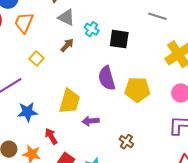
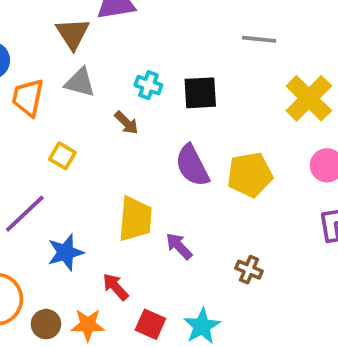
gray triangle: (66, 17) -> (80, 82), moved
brown arrow: (67, 45) -> (126, 123), moved, turned 104
purple arrow: (91, 121) -> (179, 246), turned 63

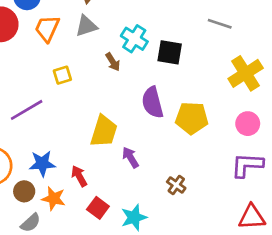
gray triangle: (80, 82) -> (86, 26), turned -45
cyan cross: (148, 85) -> (134, 39), size x1.4
yellow square: (62, 156) -> (62, 75), turned 30
blue star: (66, 252) -> (42, 164), moved

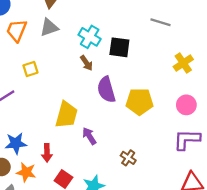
brown arrow: (113, 62) -> (86, 63), moved
yellow cross: (246, 73) -> (183, 63), size x0.7
red arrow: (79, 176) -> (47, 153), turned -150

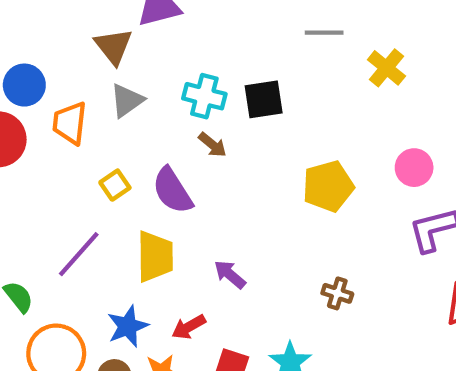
yellow cross: (183, 63) -> (386, 68), moved
purple semicircle: (106, 90) -> (172, 191), moved
yellow trapezoid: (66, 115) -> (155, 257), moved
purple arrow: (89, 136) -> (230, 274), moved
red arrow: (47, 153) -> (189, 327), turned 78

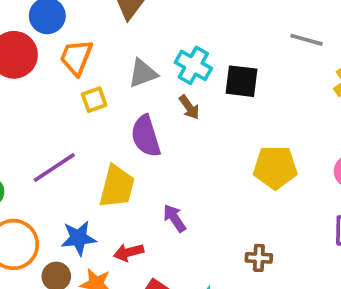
gray triangle: (127, 100) -> (143, 73), moved
yellow square: (115, 185) -> (94, 100), moved
brown cross: (337, 293) -> (259, 258), turned -30

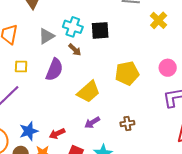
yellow square: (94, 100) -> (21, 66), moved, turned 32
purple semicircle: (146, 136) -> (54, 70), turned -130
yellow trapezoid: (117, 187) -> (88, 92), moved, turned 45
purple arrow: (174, 218) -> (92, 123), moved, turned -77

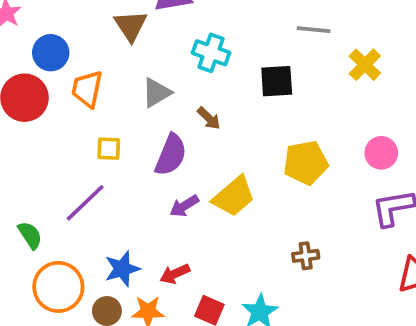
cyan cross: (73, 27) -> (211, 53), moved
black square: (100, 30) -> (277, 81), moved
purple arrow: (92, 123) -> (184, 206), moved

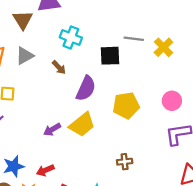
gray line: (314, 30) -> (134, 39), moved
gray triangle: (156, 93) -> (25, 56), moved
brown arrow: (209, 118) -> (59, 67), moved
purple semicircle: (171, 155) -> (86, 88), moved

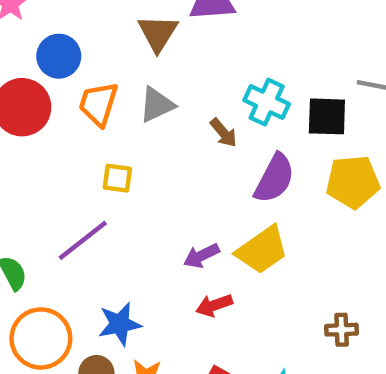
cyan cross: (71, 38) -> (267, 102), moved
yellow pentagon: (126, 105) -> (353, 182), moved
red arrow: (45, 170) -> (214, 305), moved

